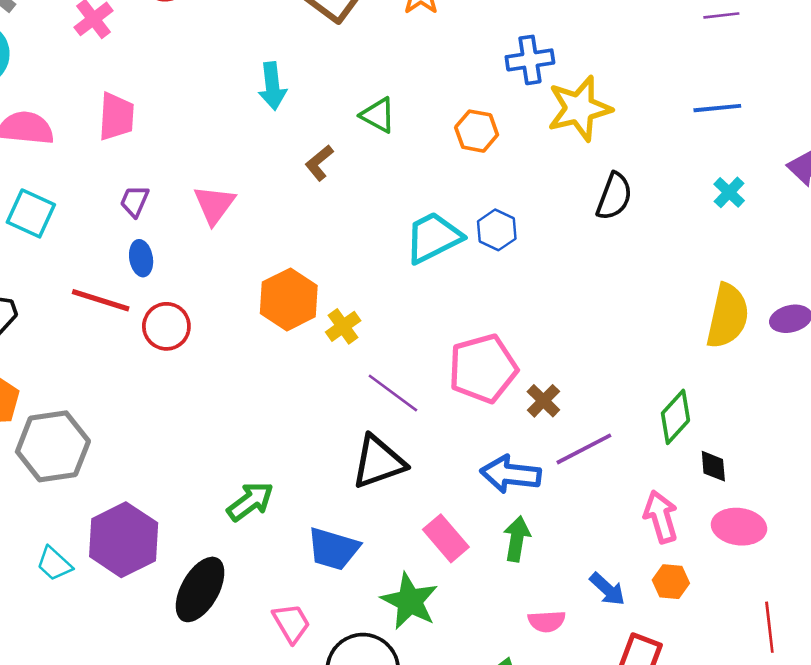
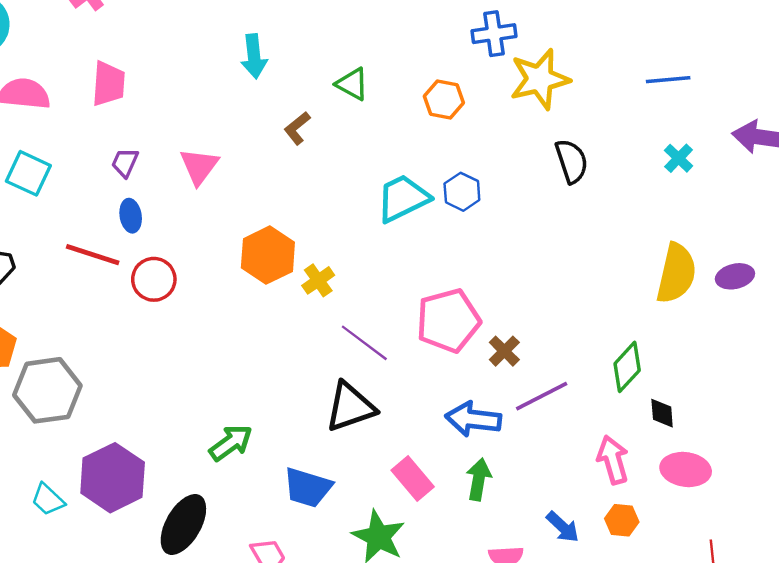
black semicircle: (614, 196) -> (572, 161), turned -39

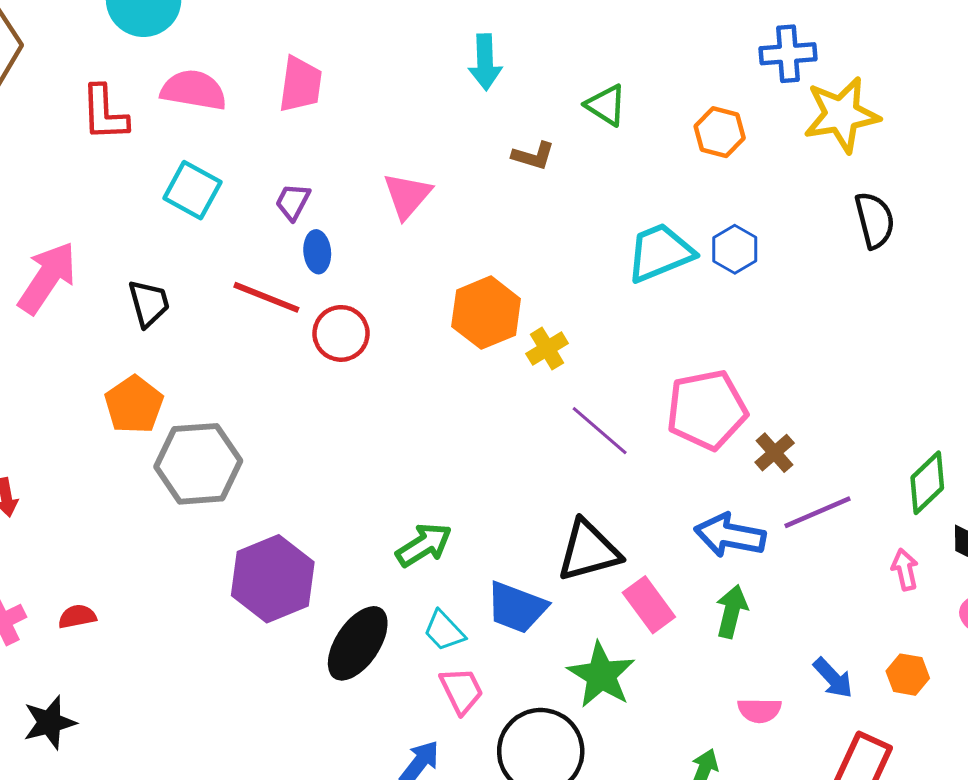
brown L-shape: (297, 128) -> (533, 156), turned -128
purple trapezoid: (125, 163) -> (293, 202), moved
black triangle: (350, 407) -> (589, 551), moved
pink arrow: (613, 460) -> (905, 570), moved, size x0.7
cyan trapezoid: (48, 500) -> (444, 631), moved

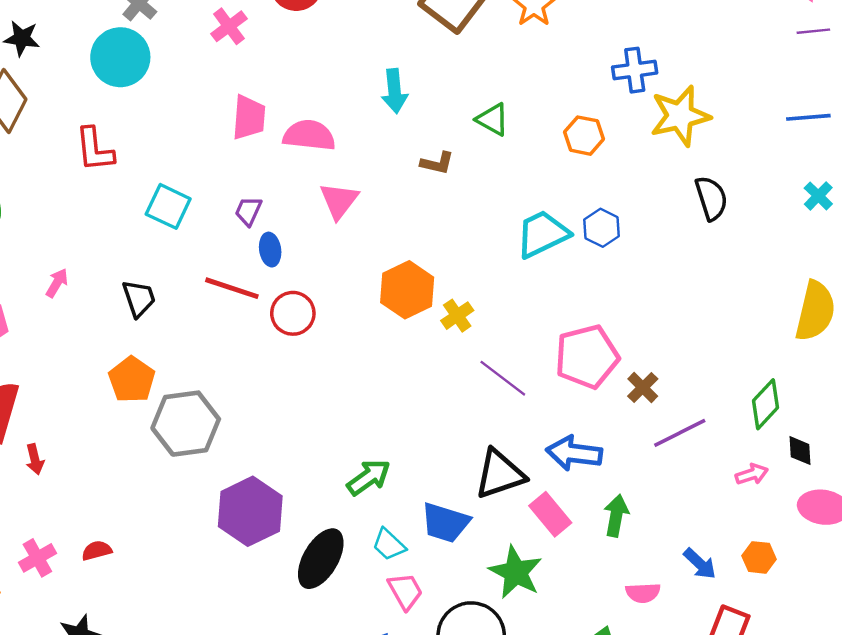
pink semicircle: (194, 90) -> (309, 135), moved
pink arrow: (47, 278) -> (57, 283), size x0.5
blue arrow: (730, 535) -> (574, 453), moved
pink arrow: (905, 570) -> (752, 474), turned 88

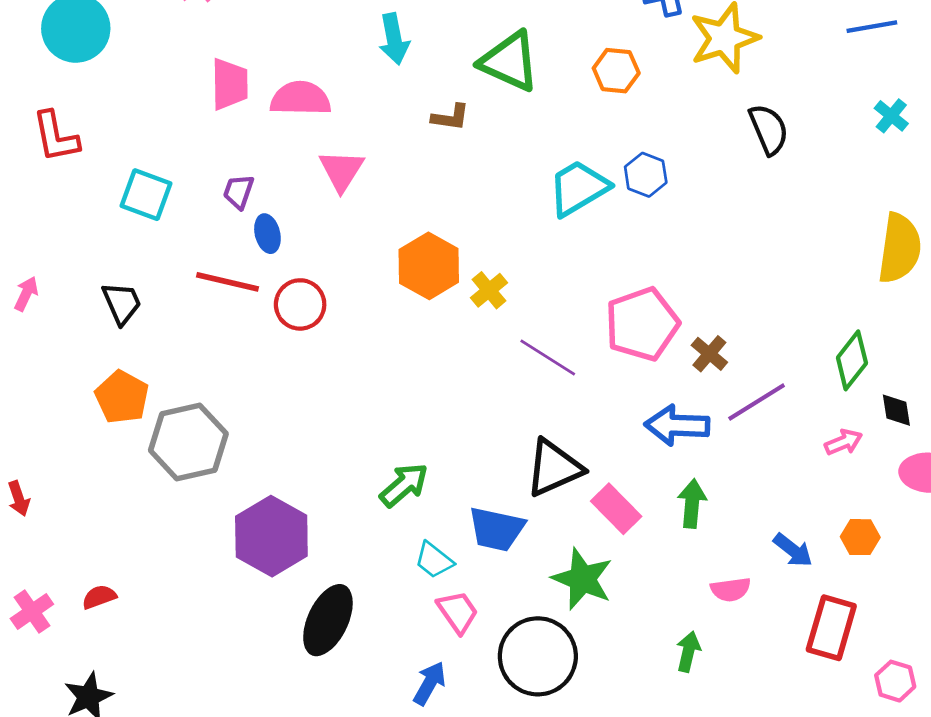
green triangle: (493, 120) -> (509, 62), size x1.6
blue arrow: (574, 453) -> (677, 425), moved
black ellipse: (321, 559) -> (328, 620), moved

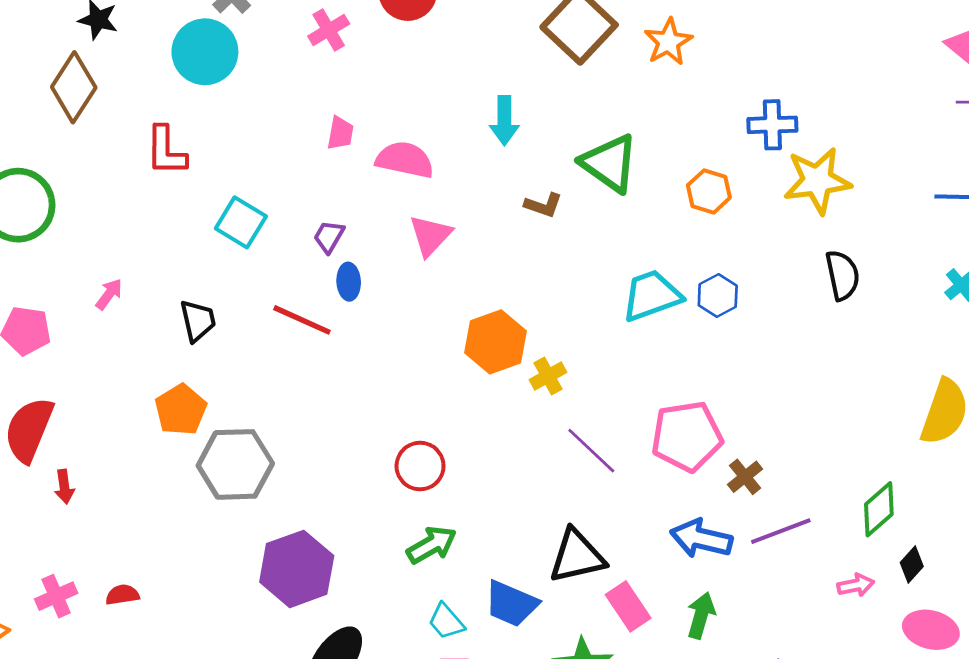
pink trapezoid: (230, 84) -> (340, 133), size x0.7
red circle: (300, 304) -> (420, 466), moved
black diamond: (896, 410) -> (912, 565), turned 40

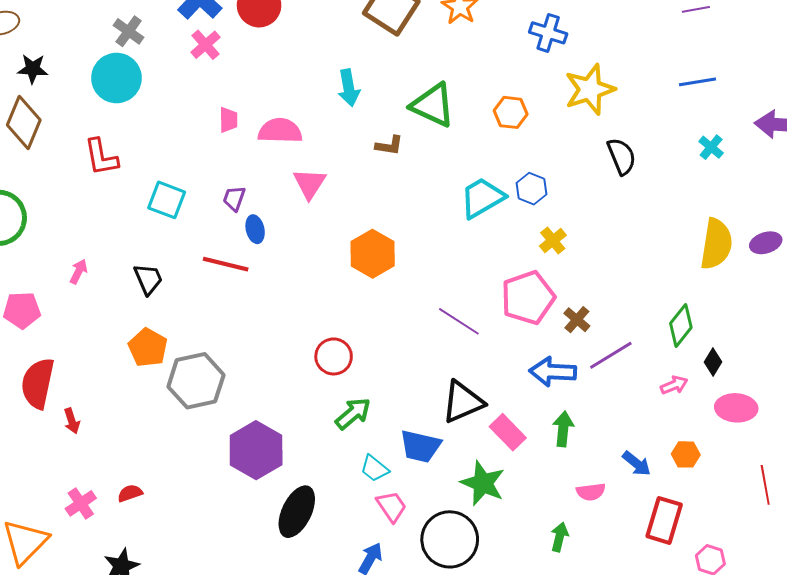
blue cross: (772, 125) -> (548, 33), moved, turned 30
yellow cross: (548, 376) -> (553, 241), moved

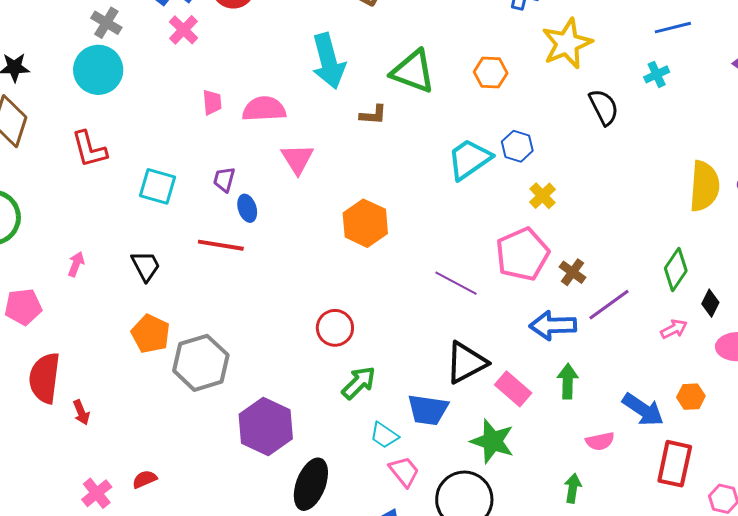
cyan arrow: (349, 88) -> (328, 61), size x1.5
cyan cross: (711, 147) -> (657, 74), moved, turned 30
blue arrow: (637, 464) -> (643, 410), size x1.4

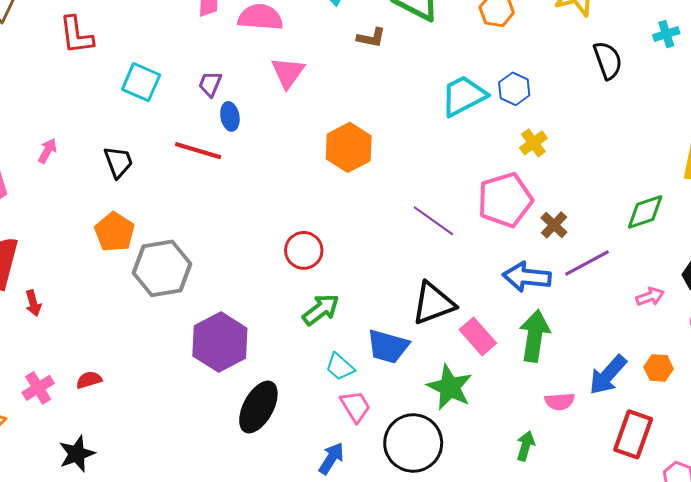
green diamond: (676, 270) -> (645, 212), moved, turned 30
green arrow: (568, 381) -> (535, 336), size x1.4
blue arrow: (643, 410) -> (608, 375), turned 90

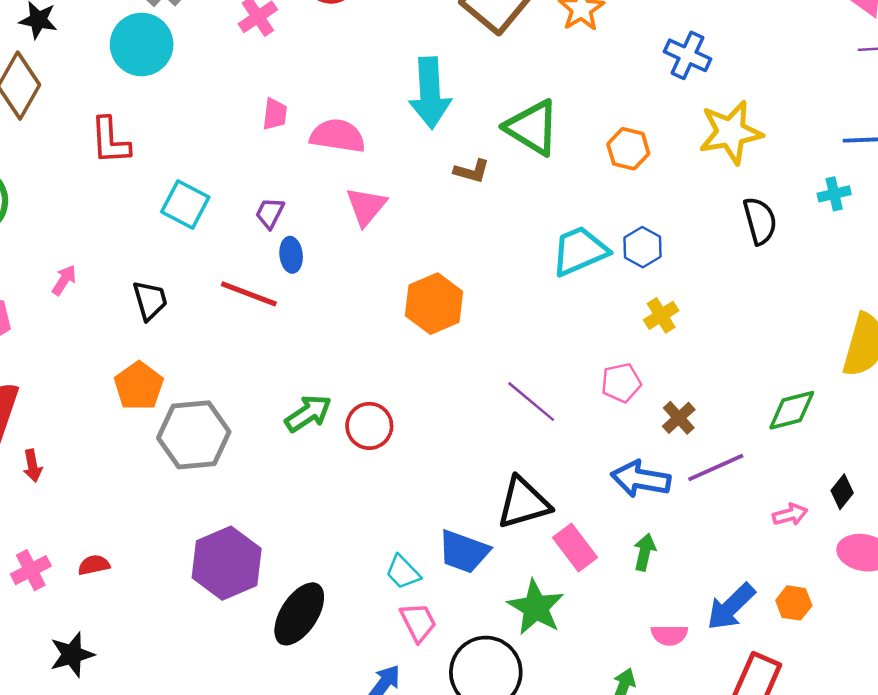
pink pentagon: (505, 200) -> (621, 383), size x0.6
green arrow: (321, 310) -> (308, 413), moved
green arrow: (535, 336) -> (645, 552), size x0.6
purple hexagon: (220, 342) -> (227, 563), moved

